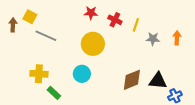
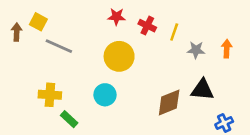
black triangle: (158, 81) -> (202, 90), moved

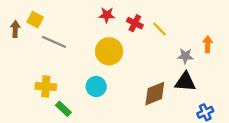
yellow line: (174, 32) -> (160, 29), turned -63
gray star: (196, 50) -> (185, 56), moved

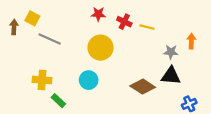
yellow line: (160, 29) -> (147, 27), turned -32
brown diamond: (155, 94) -> (143, 87), turned 55

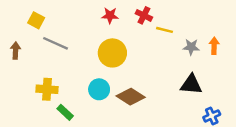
red cross: (124, 22) -> (144, 15), moved
brown arrow: (14, 27) -> (15, 51), moved
gray star: (171, 52) -> (191, 47), moved
brown diamond: (143, 87) -> (131, 97), moved

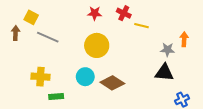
gray star: (191, 47) -> (167, 50), moved
brown arrow: (15, 51) -> (16, 33), moved
green rectangle: (65, 112) -> (56, 96), turned -48

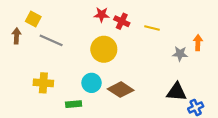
red cross: (124, 13) -> (122, 21), moved
black triangle: (164, 73) -> (177, 92), moved
green rectangle: (56, 96) -> (74, 104), moved

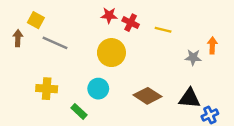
brown diamond: (121, 90) -> (147, 96), moved
green rectangle: (74, 104) -> (79, 111), turned 48

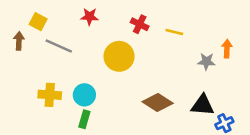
red star: (109, 15) -> (90, 17), moved
cyan circle: (98, 89) -> (84, 95), moved
green rectangle: (79, 111) -> (84, 119), turned 63

